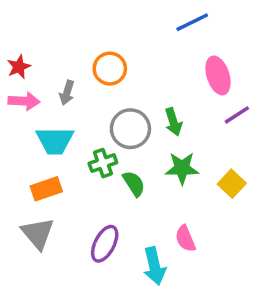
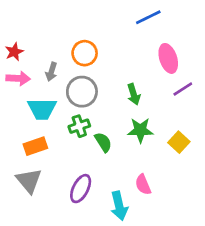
gray circle: (130, 129) -> (82, 92), moved

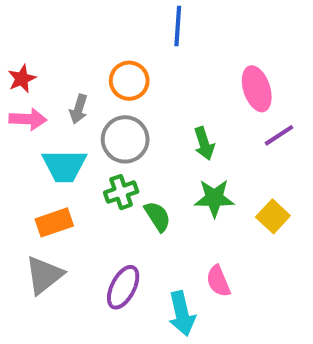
blue line: (148, 17) -> (178, 26), moved, turned -60
gray triangle: (29, 181) -> (44, 275), turned 32

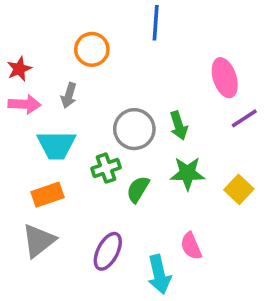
orange circle: (129, 81) -> (92, 49), moved
gray circle: (125, 139) -> (134, 129), moved
green semicircle: (158, 216) -> (138, 189), turned -116

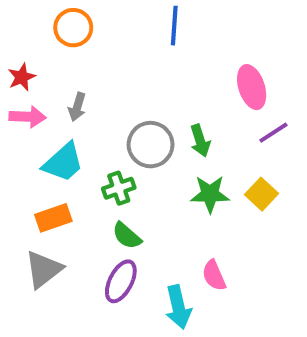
orange circle: (92, 49) -> (73, 28), moved
cyan trapezoid: (56, 145) -> (63, 162), turned -42
green semicircle: (138, 189) -> (127, 236), moved, turned -80
yellow square: (239, 189) -> (262, 194), moved

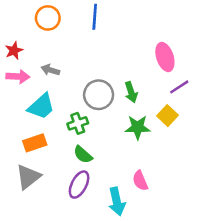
blue line: (174, 26) -> (95, 17), moved
gray arrow: (77, 107) -> (50, 70), turned 90
yellow square: (262, 194) -> (168, 116), moved

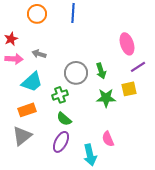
yellow square: (168, 116) -> (129, 89), turned 35

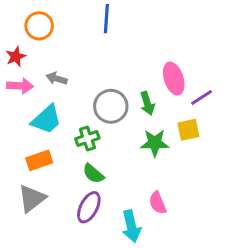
orange circle: (37, 14) -> (39, 26), moved
pink ellipse: (127, 44) -> (174, 79), moved

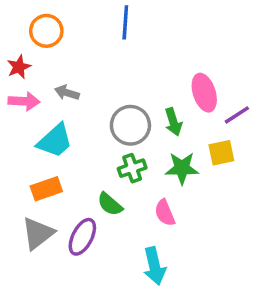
green cross: (87, 138) -> (132, 168), moved
pink semicircle: (158, 203) -> (165, 213), moved
purple ellipse: (89, 207) -> (82, 237), moved

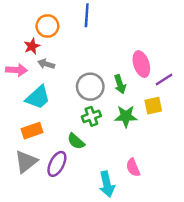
orange circle: (46, 31) -> (47, 26), moved
red star: (19, 67) -> (32, 46), moved
pink semicircle: (165, 213) -> (133, 167), moved

